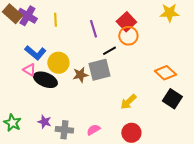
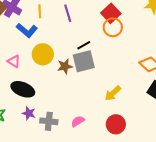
purple line: (93, 29) -> (68, 13), moved
black line: (109, 51) -> (84, 45), moved
blue L-shape: (35, 53) -> (27, 30), moved
black ellipse: (45, 80) -> (23, 89), moved

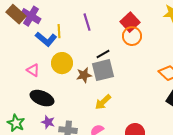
yellow line: (40, 11) -> (59, 31), moved
yellow arrow: (113, 93) -> (103, 102), moved

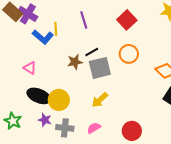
orange circle: (132, 36) -> (129, 54), moved
black line: (103, 54) -> (92, 52), moved
yellow circle: (62, 63) -> (59, 100), moved
brown star: (84, 75) -> (75, 62), moved

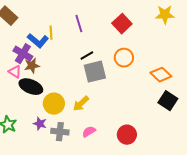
purple cross: (28, 14) -> (23, 54), moved
brown star: (75, 62) -> (32, 66), moved
pink triangle: (30, 68) -> (15, 72), moved
black ellipse: (39, 96) -> (31, 87), moved
yellow arrow: (100, 100) -> (81, 104), moved

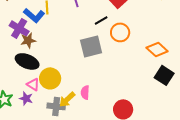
black line: (87, 56) -> (101, 20), moved
pink triangle: (15, 72) -> (33, 84), moved
yellow arrow: (81, 104) -> (67, 99), moved
purple star: (40, 124) -> (26, 98), moved
pink semicircle: (89, 132) -> (85, 92), moved, turned -56

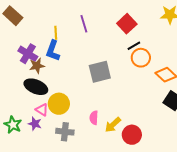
blue L-shape: (34, 15) -> (53, 51), moved, turned 70
black line: (101, 20) -> (134, 46), moved
orange circle: (120, 32) -> (141, 58), moved
yellow arrow: (67, 99) -> (113, 125), moved

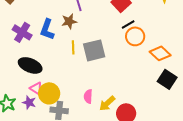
yellow line: (56, 33) -> (73, 47), moved
brown star: (37, 66) -> (69, 21), moved
yellow circle: (59, 104) -> (49, 93), moved

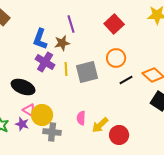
black line: (128, 24) -> (126, 80), moved
blue L-shape: (47, 29) -> (40, 39), moved
purple cross: (22, 32) -> (45, 62), moved
orange circle: (135, 36) -> (116, 58), moved

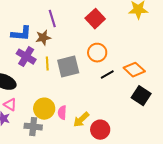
blue L-shape: (40, 39) -> (21, 34), turned -105
yellow circle: (42, 115) -> (44, 109), moved

